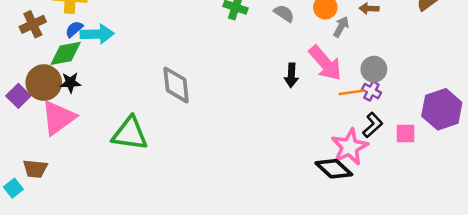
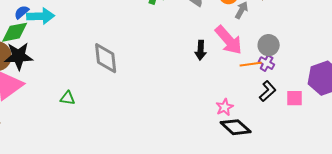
black star: (70, 83) -> (19, 56), size x1.6
green triangle: (130, 134) -> (68, 98), size x0.5
pink star: (350, 147) -> (225, 107), moved, size x0.6

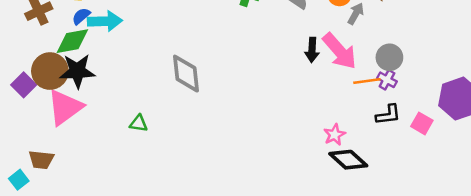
black arrow: (201, 50) -> (312, 50), moved
black L-shape: (268, 91) -> (388, 115), turned 35
pink square: (295, 98) -> (422, 123), turned 30

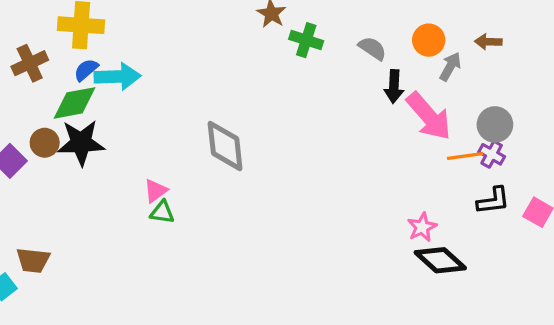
black arrow: (312, 50) -> (394, 86), moved
brown circle: (50, 71) -> (45, 143), size x0.6
pink triangle: (65, 107) -> (156, 191), moved, size x0.5

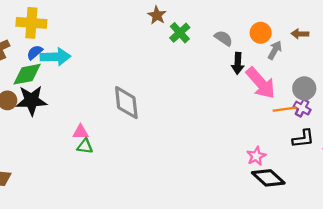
green cross: (306, 40) -> (180, 33), turned 30
pink triangle: (156, 191) -> (81, 132), turned 35

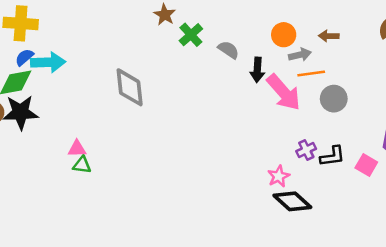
gray semicircle: (224, 38) -> (229, 50), moved
gray arrow: (275, 50) -> (300, 55), turned 48
gray diamond: (126, 103) -> (130, 87), moved
purple cross: (302, 108) -> (306, 150), moved, turned 35
orange line: (285, 109) -> (311, 74), moved

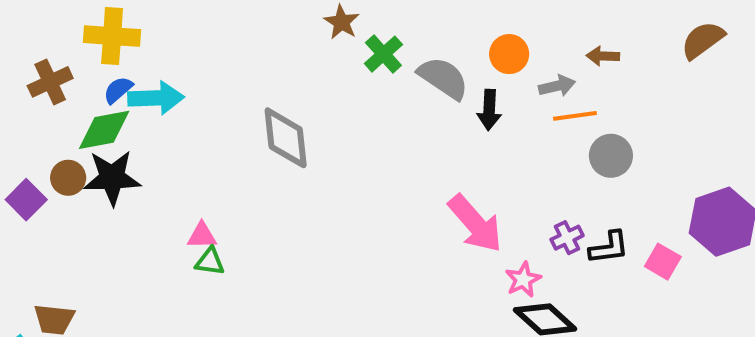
orange circle: (284, 35) -> (509, 54), moved
gray semicircle: (229, 50) -> (443, 78), size x1.5
pink arrow: (284, 92) -> (475, 224), moved

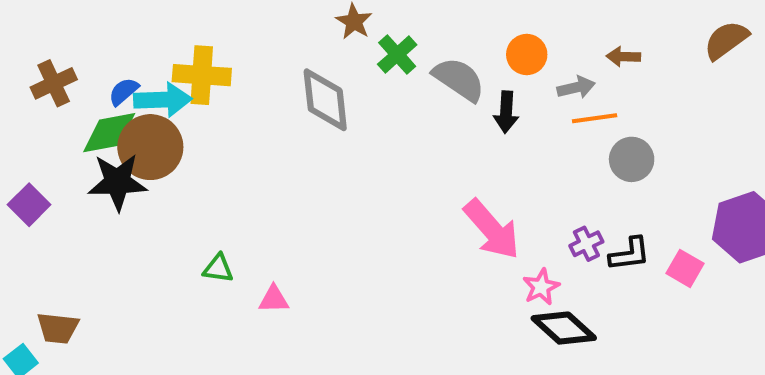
yellow cross: (112, 36) -> (202, 75), moved
gray diamond: (286, 138) -> (325, 100), moved
brown circle: (68, 178) -> (150, 147), moved, size x1.8
pink triangle: (202, 236) -> (274, 299), moved

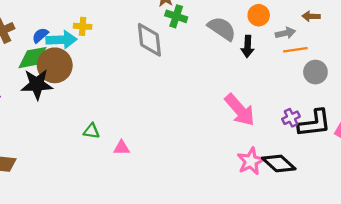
green cross: (397, 55) -> (176, 16), moved, turned -30
yellow cross: (202, 75) -> (83, 26), size x0.6
black L-shape: (630, 254) -> (314, 123), size x1.5
pink star: (541, 287) -> (251, 161), moved, size x1.4

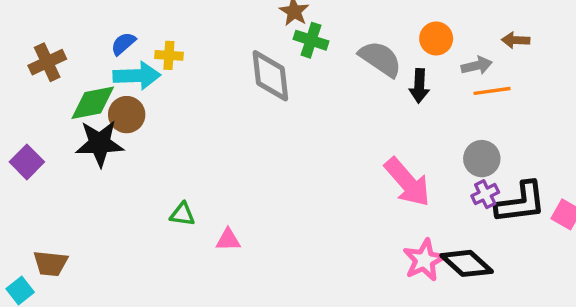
blue semicircle: (40, 35) -> (123, 44), moved
brown circle: (55, 65) -> (127, 115), size x0.7
gray circle: (315, 72) -> (482, 159), moved

